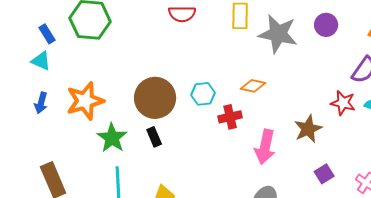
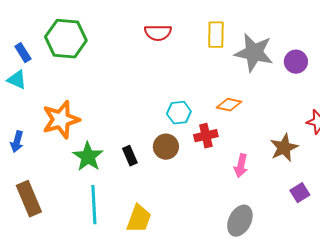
purple circle: (326, 25) -> (296, 62), moved
brown circle: (155, 98) -> (166, 147), moved, size x0.6
blue arrow: (41, 103) -> (17, 142), moved
pink arrow: (265, 147) -> (241, 166), size x0.7

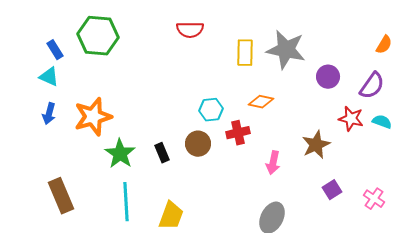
yellow rectangle: (216, 35) -> (245, 53), moved
purple circle: (296, 62) -> (328, 77), moved
blue arrow: (17, 142) -> (49, 114), moved

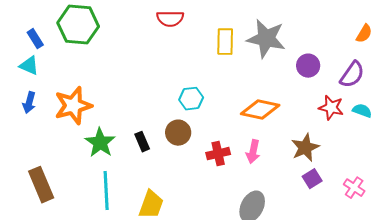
orange diamond: (261, 102) -> (260, 110), moved, size x1.5
red cross: (238, 133) -> (218, 154), moved
brown star: (316, 145) -> (305, 148), moved

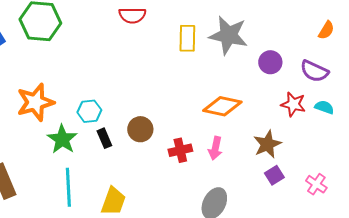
purple semicircle: (352, 75) -> (314, 71), turned 80
cyan hexagon: (191, 99) -> (89, 111), moved

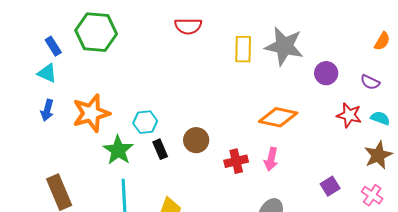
purple semicircle: (314, 71) -> (370, 82), size x0.7
brown star: (267, 144) -> (378, 155), moved

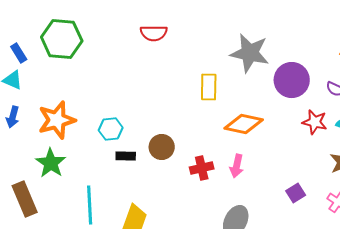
yellow rectangle: (243, 49) -> (209, 87), moved
purple circle: (326, 73) -> (292, 80), size x1.5
black rectangle: (160, 149) -> (126, 156), turned -66
green star: (118, 150) -> (51, 163), moved

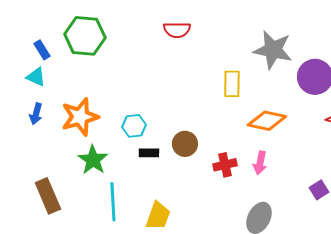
green star: (51, 163) -> (93, 160), moved

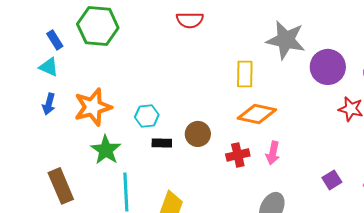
orange diamond: (267, 121) -> (257, 114), moved

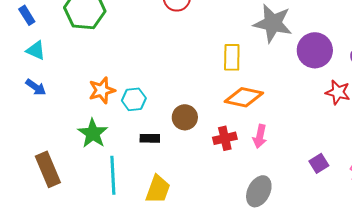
blue rectangle: (55, 40) -> (27, 15), moved
blue arrow: (49, 104) -> (36, 87), turned -70
orange star: (93, 107) -> (102, 90), moved, size x0.7
black rectangle: (162, 143) -> (150, 138), moved

